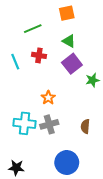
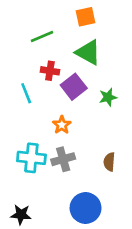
green triangle: (69, 41) -> (88, 52), size x1.5
cyan line: (15, 62) -> (26, 93), moved
purple square: (72, 64) -> (74, 87), moved
green star: (92, 80) -> (108, 97), moved

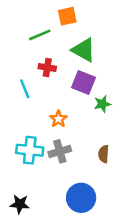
orange square: (86, 17) -> (67, 16), moved
purple square: (74, 87) -> (84, 83), moved, turned -30
green star: (108, 97) -> (102, 104), moved

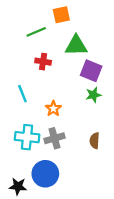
green triangle: (84, 50) -> (76, 46), turned -30
purple square: (84, 83) -> (91, 71), moved
cyan line: (25, 89) -> (22, 94), moved
blue circle: (81, 198) -> (45, 174), moved

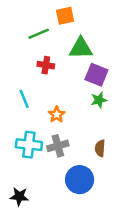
blue circle: (45, 174) -> (80, 180), moved

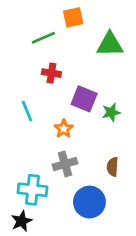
green triangle: (81, 48) -> (110, 45), moved
purple square: (96, 75) -> (84, 99), moved
cyan cross: (29, 145) -> (32, 190), moved
black star: (19, 196) -> (22, 221), turned -30

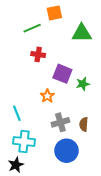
cyan line: (27, 111) -> (17, 113), moved
gray cross: (65, 164) -> (60, 122), moved

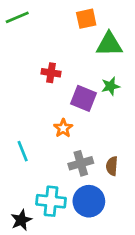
orange square: (54, 13) -> (86, 19), moved
green line: (32, 28) -> (17, 17), moved
green star: (83, 84) -> (111, 86), moved
cyan cross: (24, 142) -> (51, 201), moved

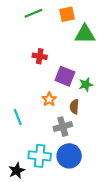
green line: (17, 17) -> (33, 13), moved
green star: (111, 86) -> (86, 85), moved
brown semicircle: (112, 166) -> (74, 107), moved

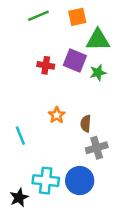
purple square: (65, 76) -> (75, 61), moved
green star: (86, 85) -> (98, 73), moved
gray cross: (63, 127) -> (97, 148), moved

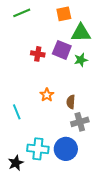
green line: (38, 16) -> (22, 13), moved

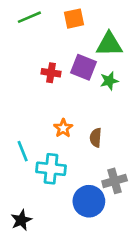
orange square: (64, 14) -> (74, 19), moved
gray cross: (80, 122) -> (115, 181), moved
cyan cross: (38, 149) -> (51, 169), moved

